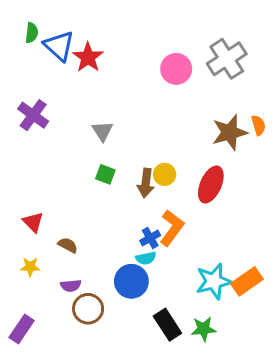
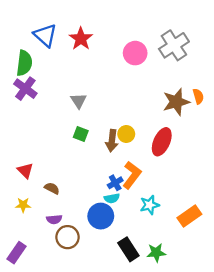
green semicircle: (32, 33) -> (24, 63), moved, size x1.6
red star: (88, 57) -> (81, 39), moved
cyan star: (214, 281) -> (150, 205), moved, size x0.7

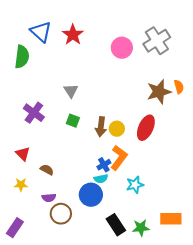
purple cross: (25, 89) -> (34, 113), moved
yellow circle: (126, 134) -> (117, 129), moved
orange rectangle: (189, 216) -> (171, 219), moved, turned 35

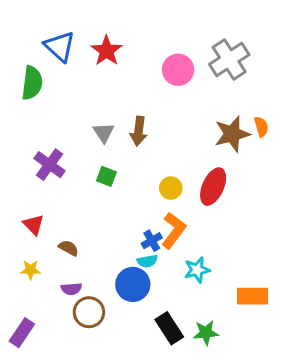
brown arrow: (101, 127) -> (139, 131), moved
orange rectangle: (171, 219) -> (253, 296), moved

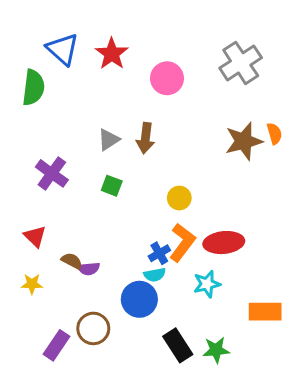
pink circle: (178, 70) -> (167, 78), moved
gray triangle: (104, 133) -> (109, 140), turned 30
red ellipse: (213, 187) -> (224, 243), moved, turned 60
purple semicircle: (71, 289) -> (89, 269), moved
purple rectangle: (22, 333) -> (56, 345), moved

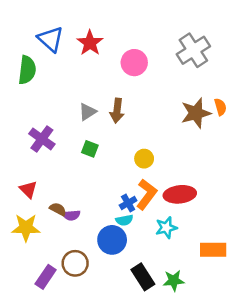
yellow star: (32, 284) -> (26, 228), size x1.6

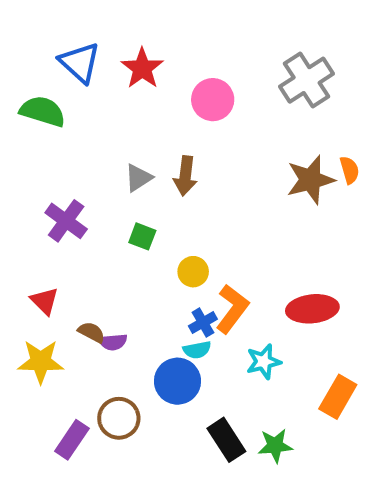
green semicircle: (27, 70) -> (43, 111), turned -80
yellow circle: (144, 159) -> (193, 272), moved
red ellipse: (180, 194) -> (312, 309), moved
orange rectangle: (213, 250) -> (338, 397), turned -60

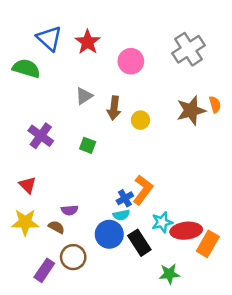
gray triangle: (138, 178) -> (84, 96), moved
yellow circle: (193, 272) -> (140, 120), moved
red ellipse: (312, 309) -> (186, 231), moved
brown semicircle: (91, 332) -> (56, 227), moved
black rectangle: (226, 440) -> (139, 243), moved

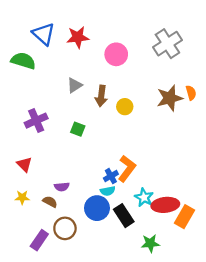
red star: (88, 42) -> (78, 37), turned 30
purple cross: (41, 136) -> (36, 121), turned 30
yellow star: (25, 222) -> (22, 197), size x0.6
cyan star: (162, 222) -> (144, 197), turned -30

